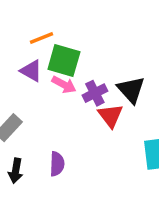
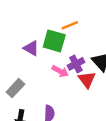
orange line: (42, 38) -> (70, 25), moved
pink arrow: (64, 85) -> (60, 71), moved

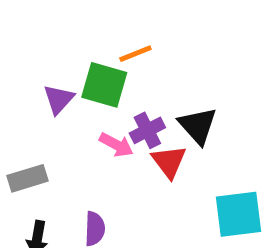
purple triangle: (31, 48) -> (59, 99), turned 42
gray rectangle: (15, 88) -> (28, 178), turned 30

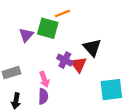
purple cross: (147, 130) -> (65, 60), moved, turned -35
pink arrow: (116, 145) -> (44, 79), moved, turned 42

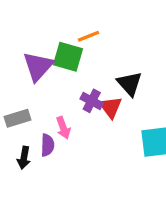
purple triangle: (26, 35) -> (38, 66), size x1.5
purple semicircle: (43, 96) -> (47, 145), moved

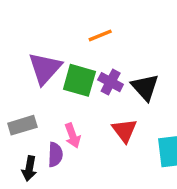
green square: (68, 57) -> (79, 80), moved
purple cross: (92, 101) -> (111, 82), moved
red triangle: (111, 107) -> (124, 130), moved

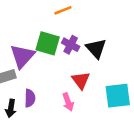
purple triangle: (45, 68) -> (22, 56), moved
pink arrow: (73, 136) -> (68, 102), moved

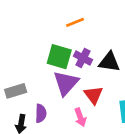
black triangle: (96, 48) -> (109, 62), turned -40
purple triangle: (22, 56) -> (66, 83), moved

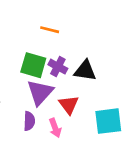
orange line: (75, 22) -> (50, 30), turned 36
purple semicircle: (41, 113) -> (29, 121), moved

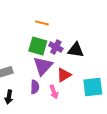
orange line: (50, 30) -> (42, 23), moved
red triangle: (69, 105) -> (64, 75), turned 35

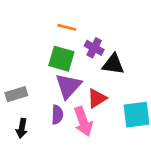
purple cross: (56, 47) -> (94, 48), moved
pink arrow: (54, 92) -> (83, 121), size x1.5

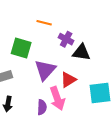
green square: (61, 59) -> (21, 48), moved
purple semicircle: (57, 115) -> (42, 107), moved

